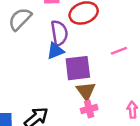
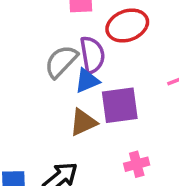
gray semicircle: (20, 19) -> (61, 61), moved
brown triangle: (86, 91) -> (83, 122), moved, turned 42

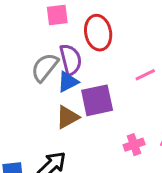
red ellipse: (127, 26) -> (98, 33), turned -76
pink cross: (137, 164) -> (134, 145), moved

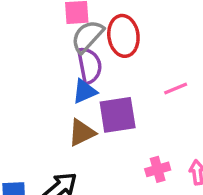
gray semicircle: (45, 67) -> (87, 36), moved

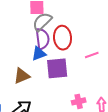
red ellipse: (123, 36) -> (63, 38), moved
brown triangle: (82, 133) -> (22, 76), moved

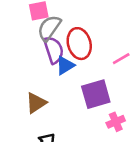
blue triangle: (39, 54) -> (65, 65), moved
purple square: (57, 68) -> (96, 94), moved

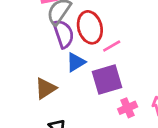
pink line: (121, 59) -> (112, 46), moved
blue triangle: (65, 65) -> (76, 62), moved

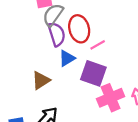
purple square: (107, 79) -> (93, 73), turned 35
pink cross: (128, 108) -> (111, 98), size x1.6

